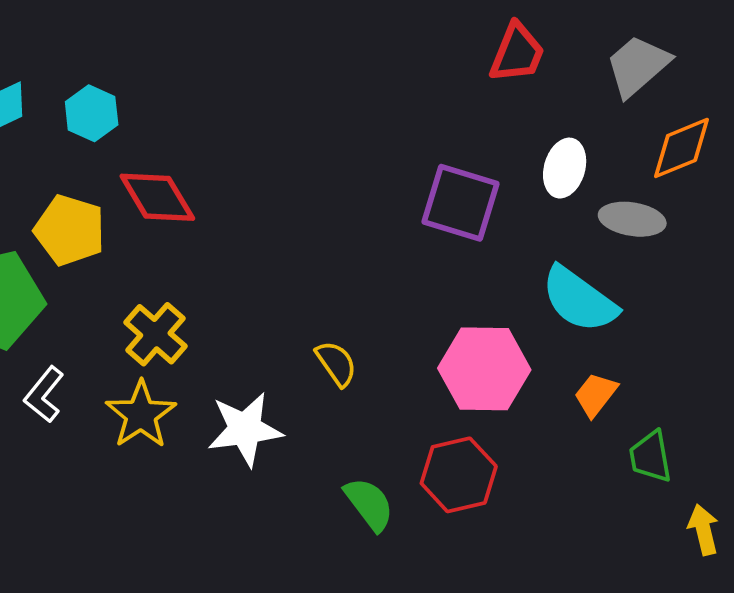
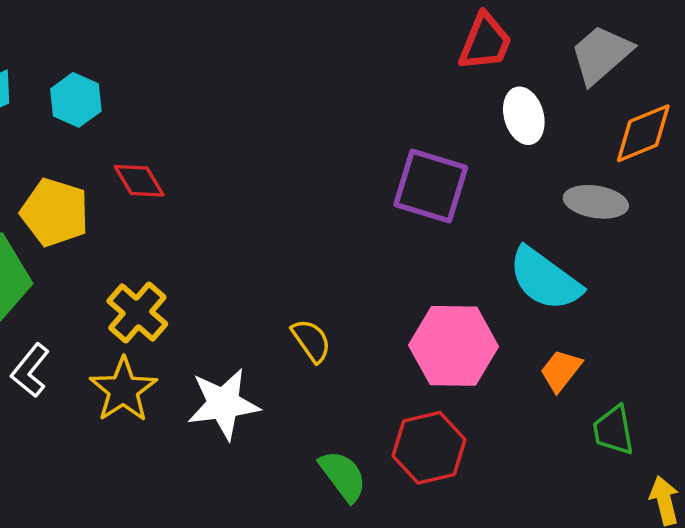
white ellipse: (565, 168) -> (524, 116), moved, turned -32
red diamond: (157, 197) -> (139, 181), size x0.7

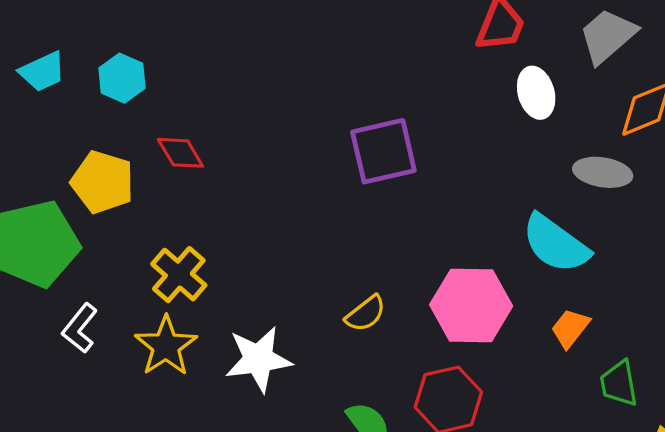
purple square: (431, 186) -> (383, 151), moved, turned -30
yellow semicircle: (311, 341) -> (366, 314), moved, turned 87

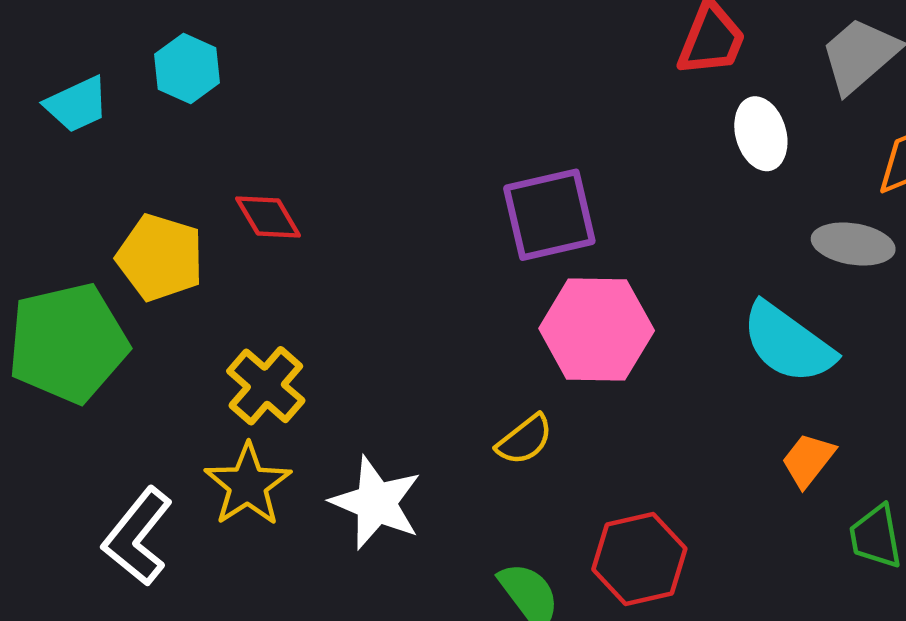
cyan hexagon: (122, 78) -> (187, 68), moved
pink hexagon: (471, 305) -> (597, 330), moved
white L-shape: (80, 328) -> (138, 537), moved, size x1.4
white star: (258, 359) -> (376, 503), turned 30

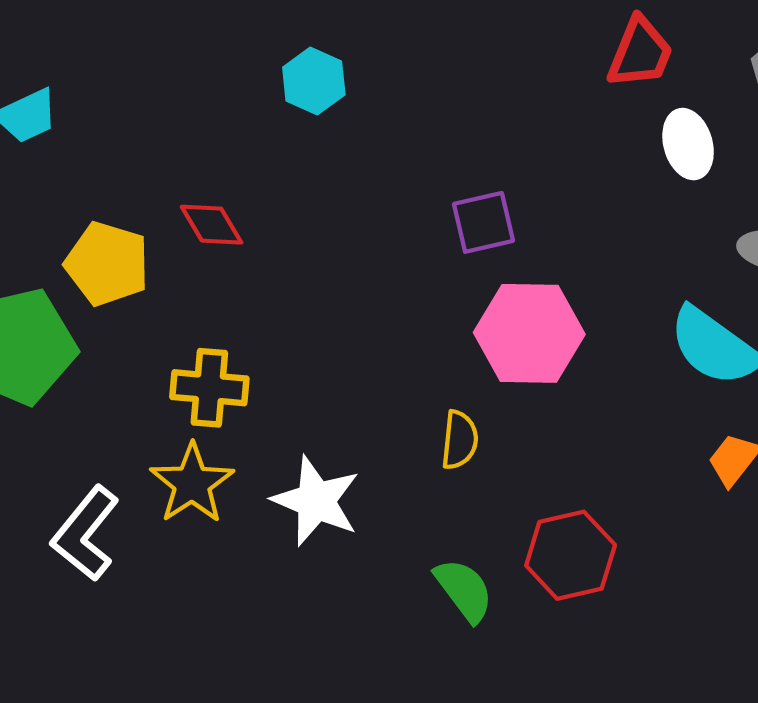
cyan hexagon: (187, 68) -> (314, 81), moved
purple square: (549, 215) -> (484, 222), size x0.7
yellow cross: (266, 386) -> (209, 388), turned -36
yellow semicircle: (525, 440) -> (460, 440), turned -46

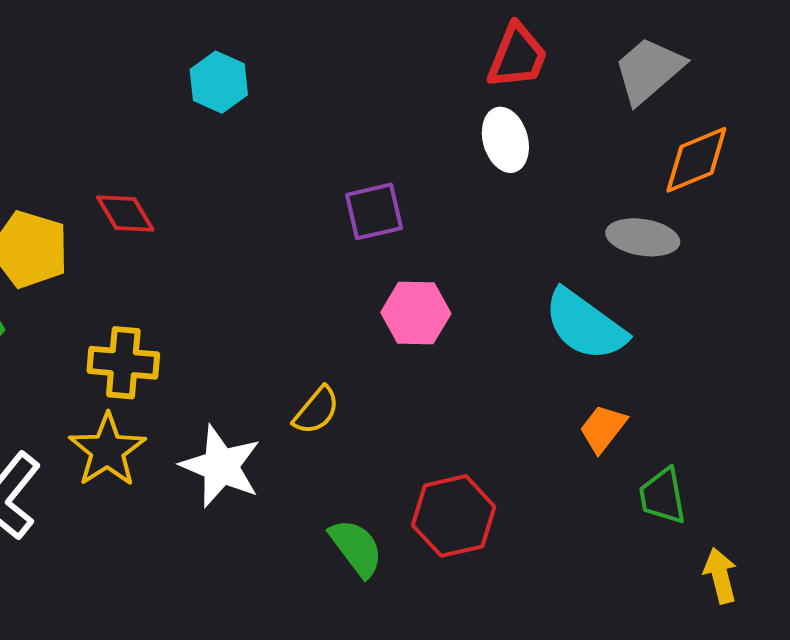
white ellipse: (688, 144) -> (505, 140), moved
pink hexagon: (529, 333) -> (416, 313), size x0.7
yellow semicircle: (460, 440) -> (316, 410), moved, turned 34

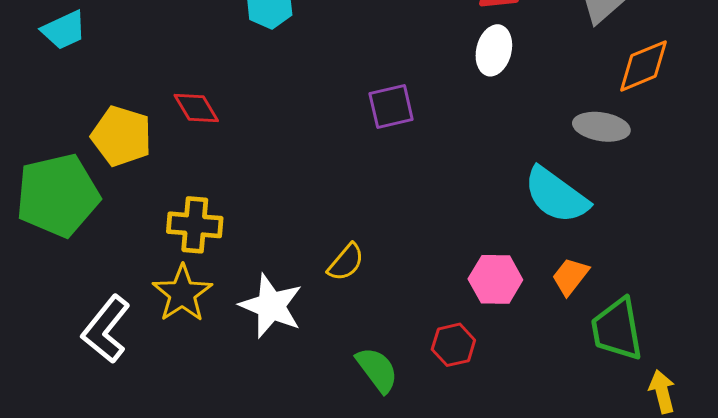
white ellipse: (505, 140) -> (494, 50), turned 30
pink hexagon: (416, 313) -> (495, 279), moved
green trapezoid: (663, 496) -> (617, 329), size x1.4
red hexagon: (454, 516) -> (453, 345), size x0.7

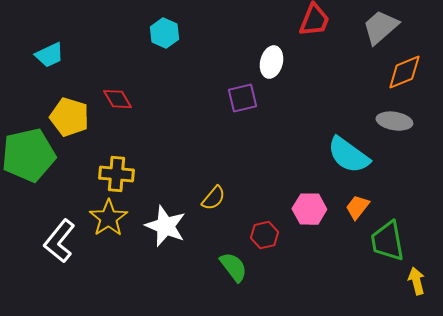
cyan trapezoid: (64, 30) -> (49, 55), moved
white ellipse: (494, 50) -> (271, 62), moved
gray ellipse: (601, 127) -> (394, 121), moved
red hexagon: (453, 345) -> (264, 235), moved

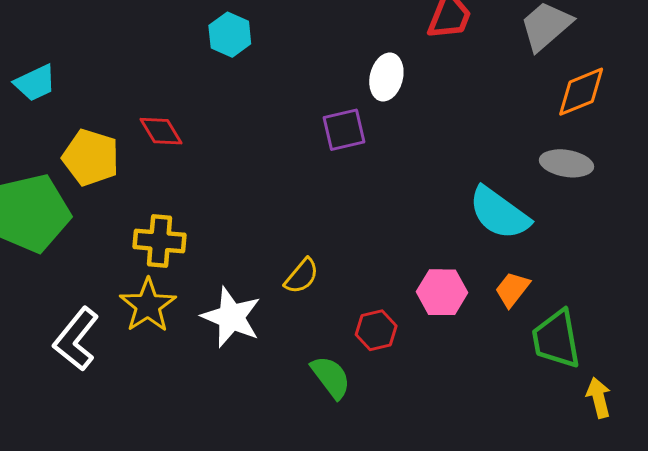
cyan trapezoid: (49, 55) -> (35, 83), moved

